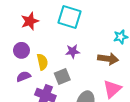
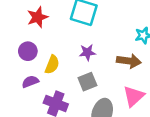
yellow semicircle: (42, 62) -> (52, 65), turned 35
gray square: (62, 76) -> (87, 82), moved

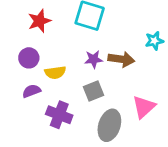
brown arrow: (129, 61) -> (121, 59), moved
yellow semicircle: (52, 65) -> (55, 72), turned 60

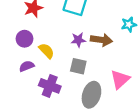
yellow semicircle: (55, 72) -> (46, 51), turned -126
gray square: (94, 91) -> (78, 66), turned 35

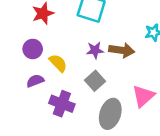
gray square: (78, 66) -> (95, 81), turned 35

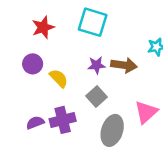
purple semicircle: (35, 81) -> (35, 123), moved
purple cross: (62, 104) -> (63, 120), turned -35

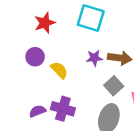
gray square: (97, 97) -> (114, 86), moved
purple cross: (63, 120) -> (63, 109), turned 30

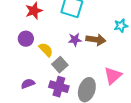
gray square: (114, 86) -> (60, 65), moved
purple cross: (63, 109) -> (59, 87), moved

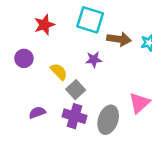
purple circle: (26, 39) -> (24, 58), moved
brown arrow: (96, 40) -> (119, 39), moved

